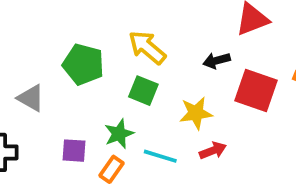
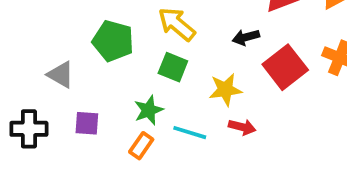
red square: (256, 91) -> (285, 67), turned 33
purple square: (74, 151) -> (87, 123), moved
red arrow: (213, 151) -> (242, 127), turned 35

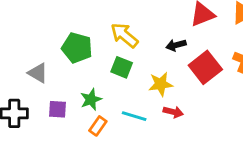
green star: (149, 110) -> (91, 99), moved

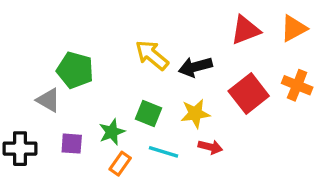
black arrow: (176, 45) -> (195, 67), moved, size x1.4
green pentagon: (77, 48) -> (75, 70), moved
green square: (122, 67) -> (149, 114), moved

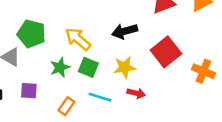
yellow arrow: (152, 55) -> (78, 39), moved
orange cross: (297, 85) -> (203, 71), moved
green star: (112, 132) -> (60, 67), moved

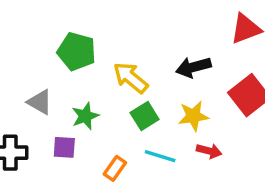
green pentagon: (31, 34) -> (77, 51), moved
green star: (60, 67) -> (85, 116), moved
green square: (88, 67) -> (145, 116), turned 36

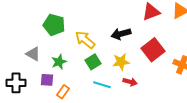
orange rectangle: (115, 168) -> (63, 92), moved

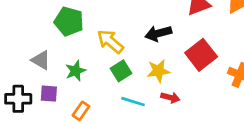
purple square: (47, 80) -> (49, 94), moved

